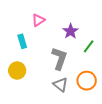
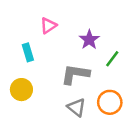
gray L-shape: (59, 58) -> (75, 74), turned -100

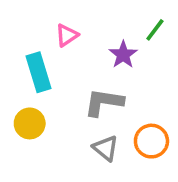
cyan rectangle: (28, 52) -> (38, 72), size x1.5
green line: (112, 59) -> (155, 30), moved

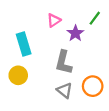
pink triangle: (67, 35) -> (54, 20), moved
gray L-shape: (104, 102) -> (64, 62), turned -85

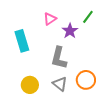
yellow circle: (18, 75) -> (30, 85), moved

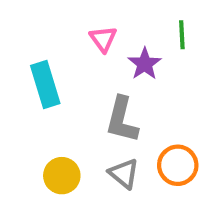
green line: (88, 17) -> (182, 35), turned -40
pink triangle: (50, 19) -> (103, 39), turned -32

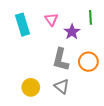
cyan rectangle: (45, 85) -> (23, 25), moved
orange circle: (178, 165) -> (88, 62), moved

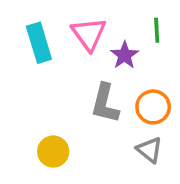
pink triangle: (51, 19) -> (89, 34), size x1.5
gray triangle: (62, 86) -> (150, 150), moved

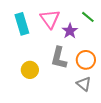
green line: (157, 30) -> (88, 17), turned -48
yellow circle: (53, 152) -> (30, 70), moved

